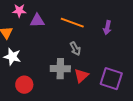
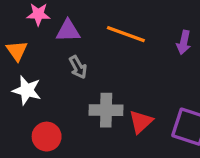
gray arrow: (75, 49) -> (78, 67), moved

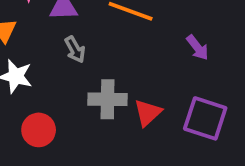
purple arrow: (184, 42) -> (198, 48), moved, turned -50

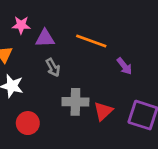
purple arrow: (198, 48) -> (124, 66), moved

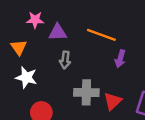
purple arrow: (124, 66) -> (120, 59), moved, turned 54
gray arrow: (53, 67) -> (65, 60), turned 36

